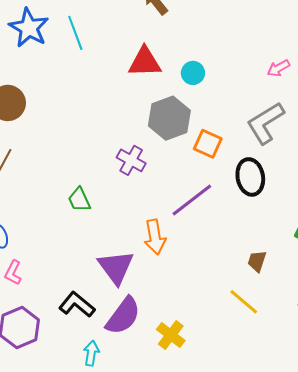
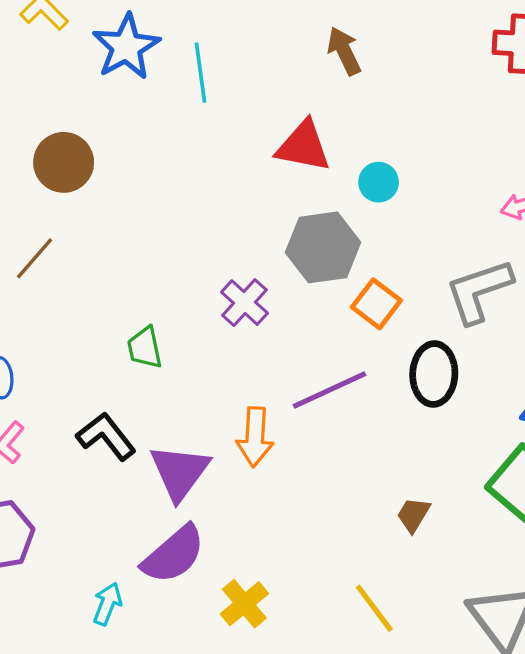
yellow line: (244, 302) -> (374, 608), moved
black L-shape: (77, 305) -> (106, 436), moved

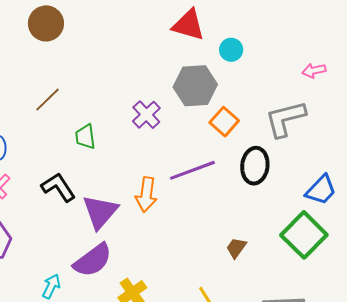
brown line: (35, 258) -> (47, 100), moved

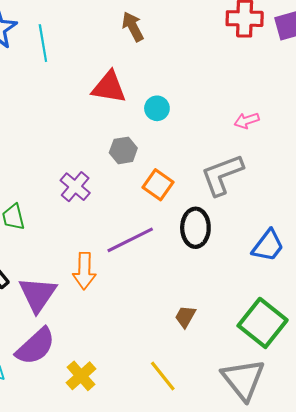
gray hexagon: (195, 86) -> (123, 150), size x0.6
green square: (304, 235) -> (263, 323), moved

